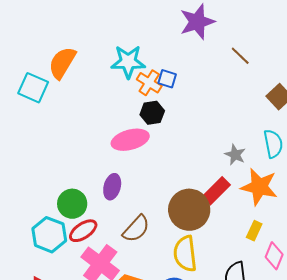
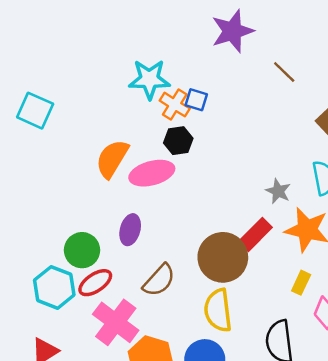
orange semicircle: (62, 63) -> (112, 159), moved

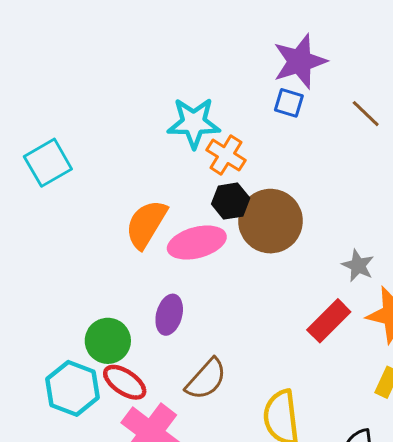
blue square: (196, 100) -> (289, 103), moved
cyan square: (35, 111) -> (48, 163), turned 36
brown circle: (223, 257) -> (271, 221), moved
red ellipse: (95, 283) -> (125, 382), turned 68

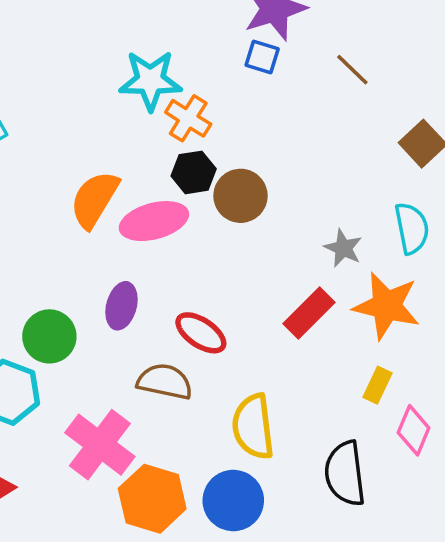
brown circle: (271, 221) -> (240, 196), size x0.7
brown semicircle: (206, 379) -> (165, 382), turned -120
red ellipse: (125, 382) -> (201, 333), moved

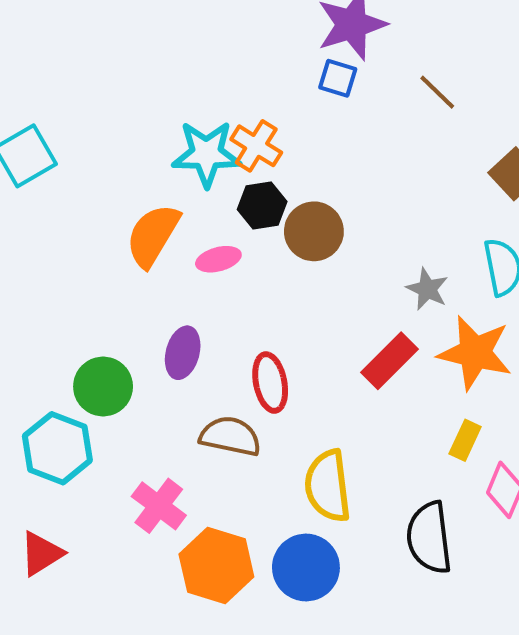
cyan star: (150, 80) -> (206, 154), moved
pink ellipse: (154, 221) -> (218, 259), size x0.6
red ellipse: (201, 333) -> (270, 383), turned 45
pink cross: (100, 445) -> (159, 506), size x0.7

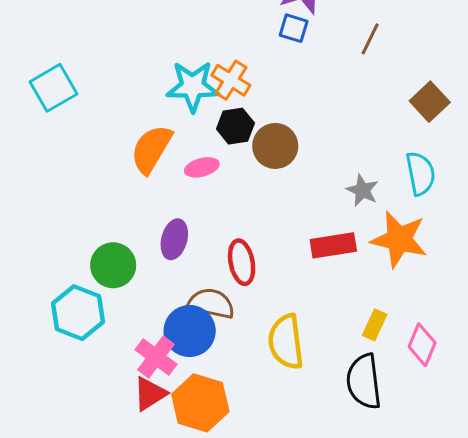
brown line: (437, 92) -> (370, 39), turned 72
red rectangle: (389, 361) -> (333, 245), turned 36
yellow rectangle: (465, 440) -> (375, 325), moved
red triangle: (41, 554) -> (150, 394), moved
blue circle: (306, 567) -> (190, 331), moved

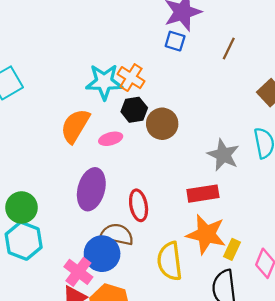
gray star: (362, 190) -> (223, 155), size x1.4
purple ellipse: (174, 239) -> (91, 189), size x1.5
orange star: (399, 239) -> (206, 234), moved
green circle: (113, 265) -> (21, 207), moved

